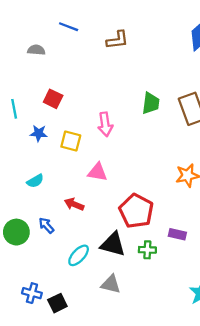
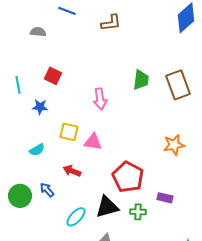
yellow square: (71, 141) -> (69, 132), moved
black triangle: (113, 244) -> (107, 207), turned -30

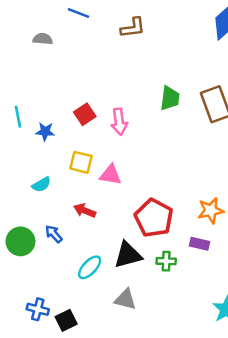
red square: (53, 76) -> (85, 114), moved, turned 30
cyan line: (18, 85) -> (18, 117), moved
orange star: (174, 145) -> (211, 211), moved

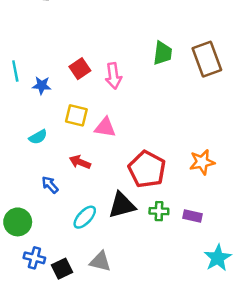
green circle: (20, 241) -> (18, 222), moved
purple rectangle: (200, 244) -> (193, 216), moved
gray triangle: (125, 299) -> (100, 261), moved

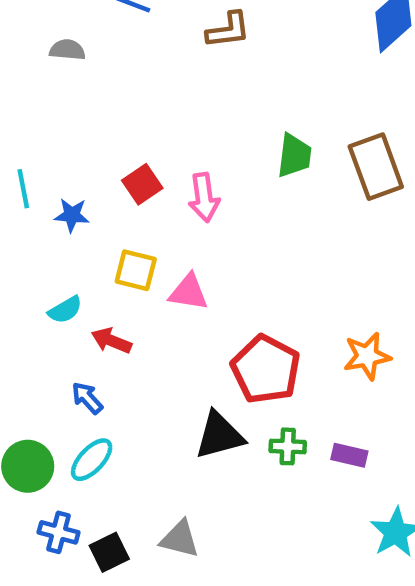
red arrow: (80, 162) -> (111, 341), moved
cyan ellipse: (85, 217) -> (92, 460), moved

